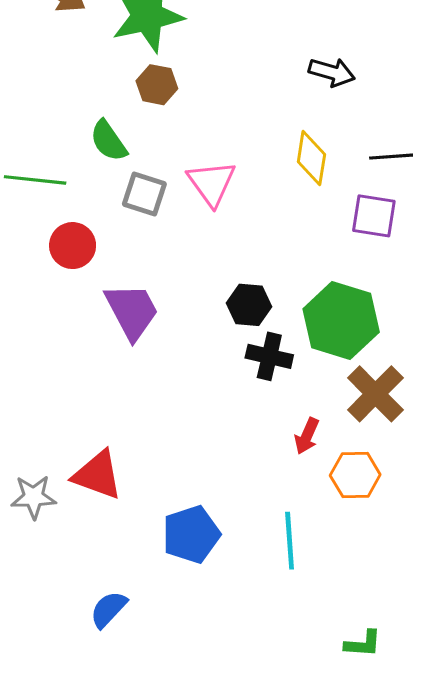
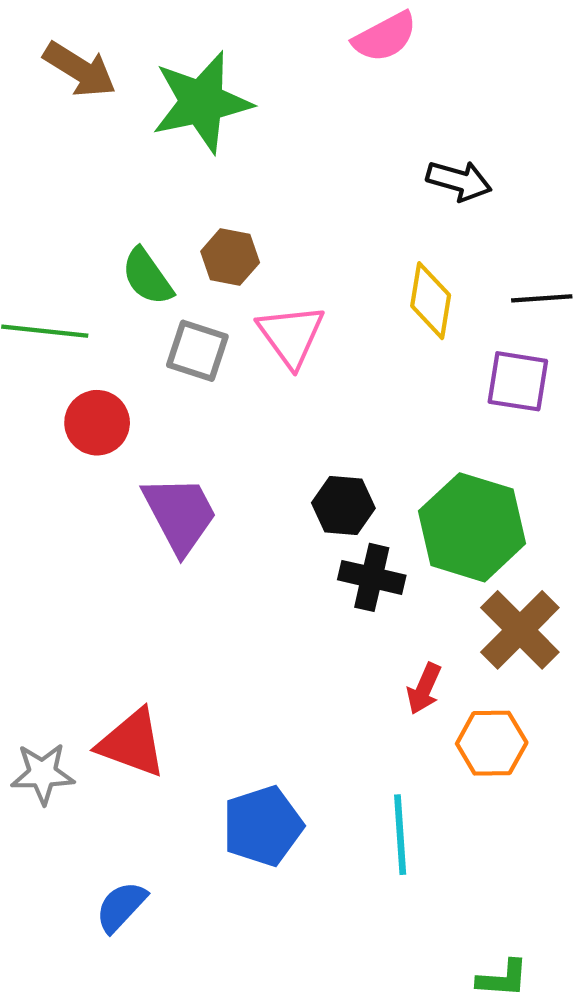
brown hexagon: (157, 85) -> (230, 257), moved
blue semicircle: (108, 609) -> (121, 907), moved

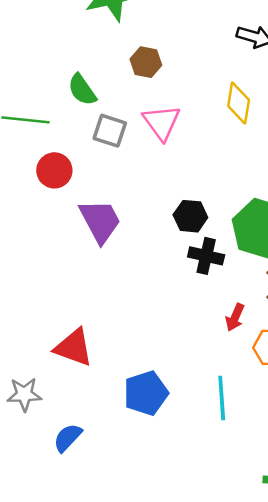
brown hexagon: (230, 257) -> (146, 62), moved
gray star: (43, 774) -> (24, 394), moved

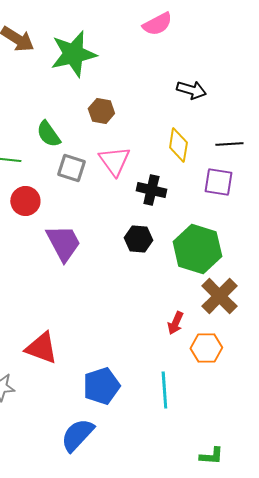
black cross: (206, 256) -> (151, 190), moved
blue semicircle: (68, 438) -> (77, 435), moved, size x1.4

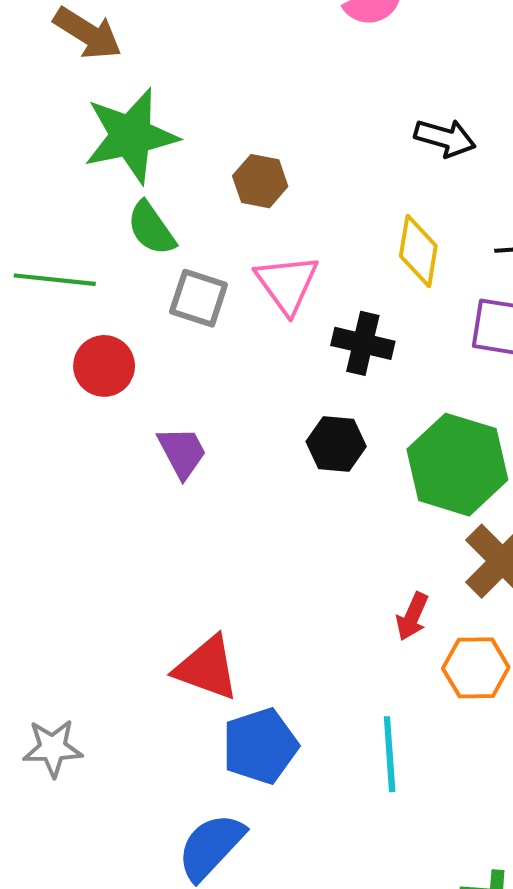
green star: (73, 54) -> (131, 136), moved
purple trapezoid: (63, 243) -> (182, 452), size x0.7
red triangle: (41, 348) -> (207, 668), moved

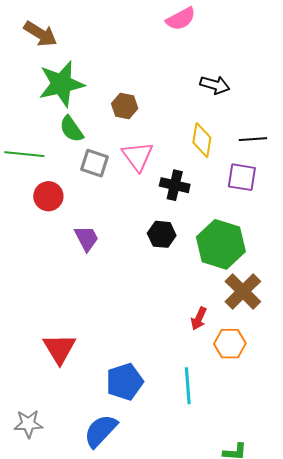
red triangle: (207, 668) -> (59, 349), moved, turned 39
gray star: (53, 748) -> (28, 424), moved

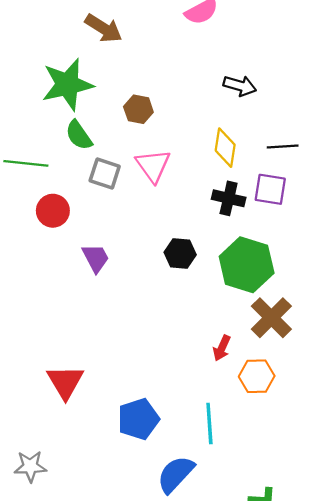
brown arrow: (40, 34) -> (104, 28), moved
black cross: (175, 185) -> (229, 198), moved
blue semicircle: (101, 431) -> (176, 474), moved

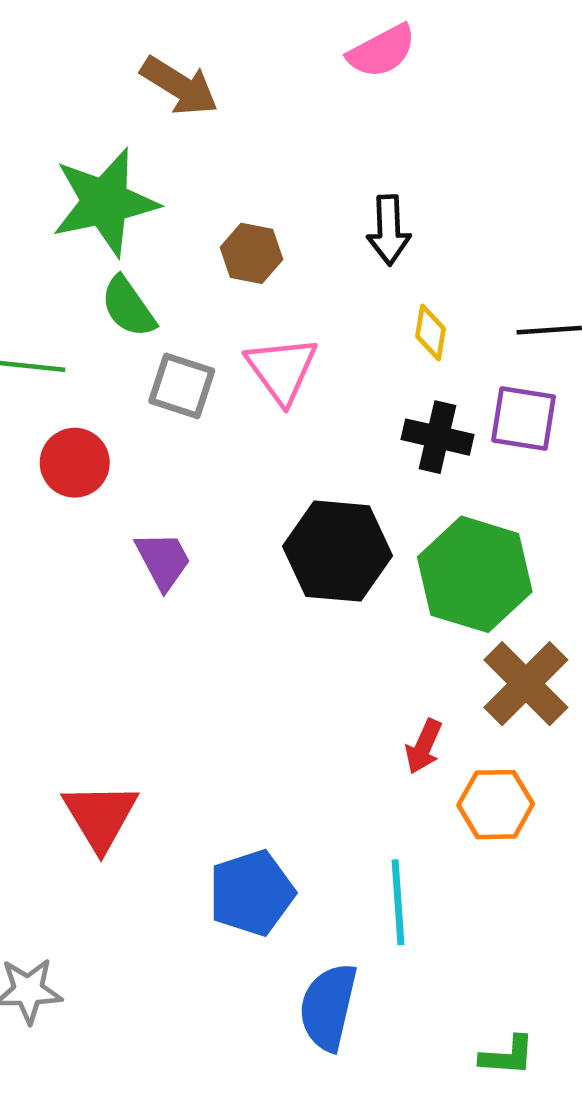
black arrow: (240, 86) -> (389, 230), moved, turned 72
yellow diamond: (225, 148) -> (431, 332), size x0.7
black hexagon: (180, 253) -> (338, 551), size x1.6
blue semicircle: (176, 474) -> (328, 1007), turned -30

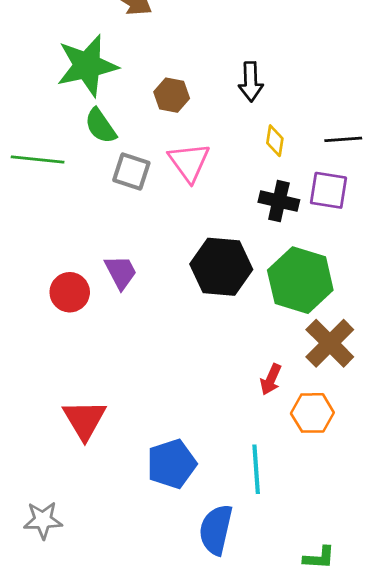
red circle: (75, 463) -> (70, 292), moved

